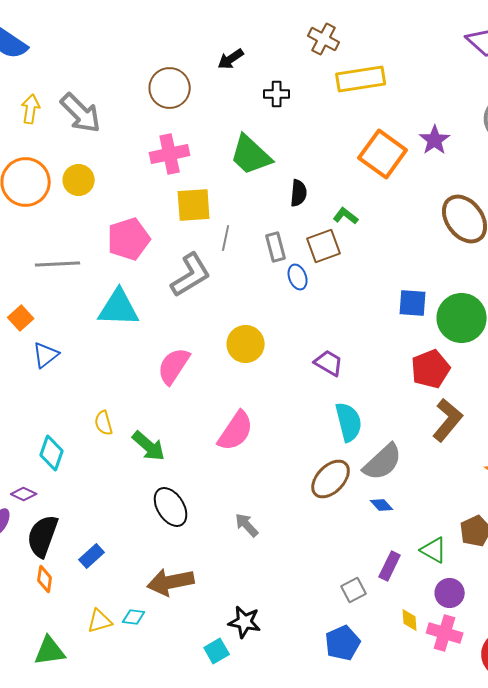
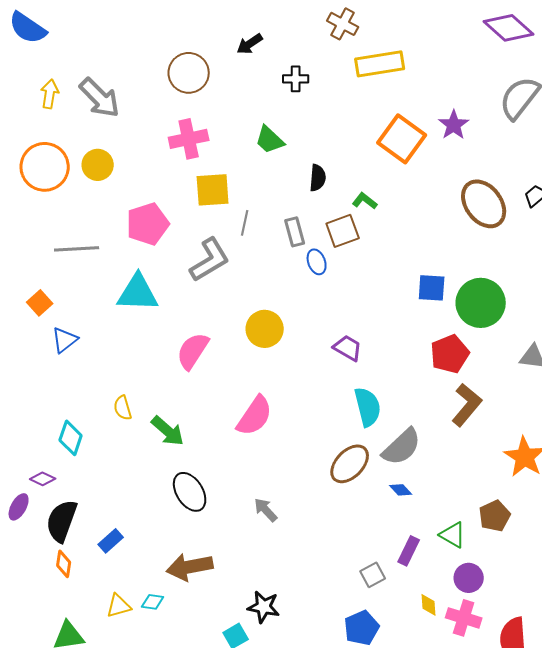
green trapezoid: (251, 155) -> (270, 140), size x0.7

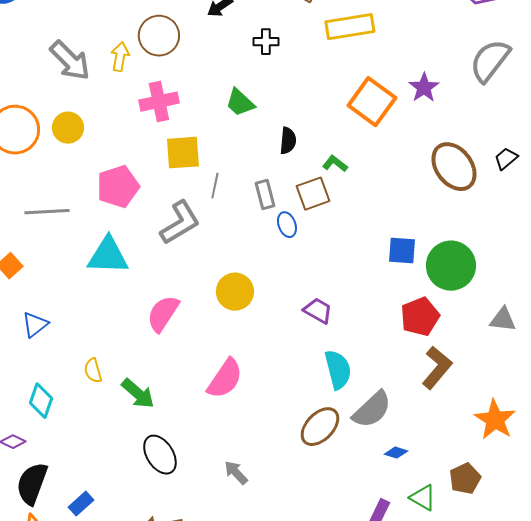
yellow arrow: (50, 94) -> (120, 57), moved
blue triangle: (65, 340) -> (35, 325), moved
blue diamond: (401, 490) -> (396, 453), moved, turned -30

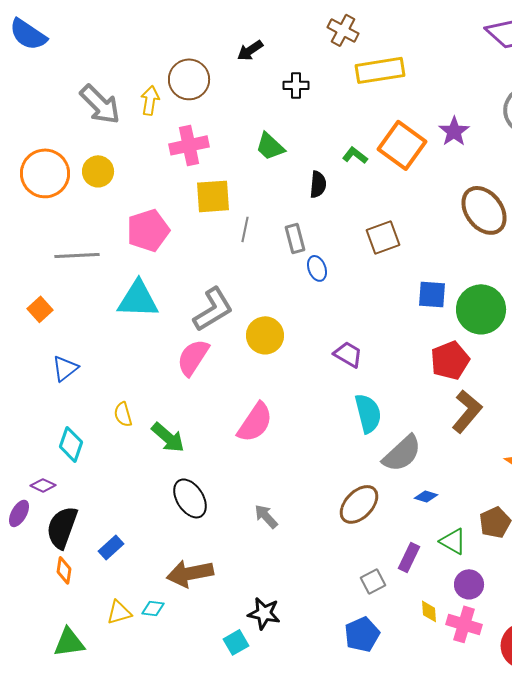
green L-shape: (335, 164) -> (355, 155), moved
brown square: (313, 194) -> (383, 237), moved
gray L-shape: (180, 223) -> (213, 309), moved
brown ellipse: (320, 427) -> (359, 504), moved

